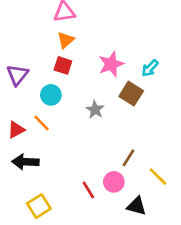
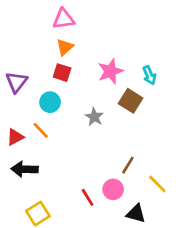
cyan arrow: (150, 68) -> (149, 75), turned -66

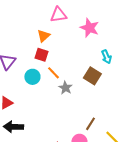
pink triangle: (63, 19) -> (58, 15), moved
pink star: (110, 71) -> (89, 28), moved, turned -30
orange line: (41, 130) -> (53, 73), moved

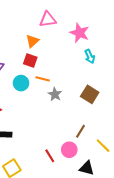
cyan arrow: (106, 57) -> (90, 56), moved
orange line: (53, 73) -> (43, 79), turned -32
brown square: (92, 76) -> (90, 94), moved

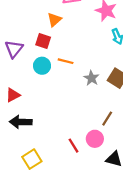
red square: (30, 60) -> (43, 41), moved
gray star: (55, 94) -> (91, 78), moved

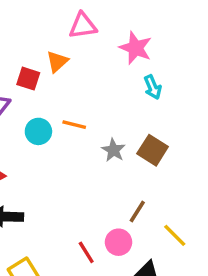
red square: (43, 41) -> (28, 79), moved

